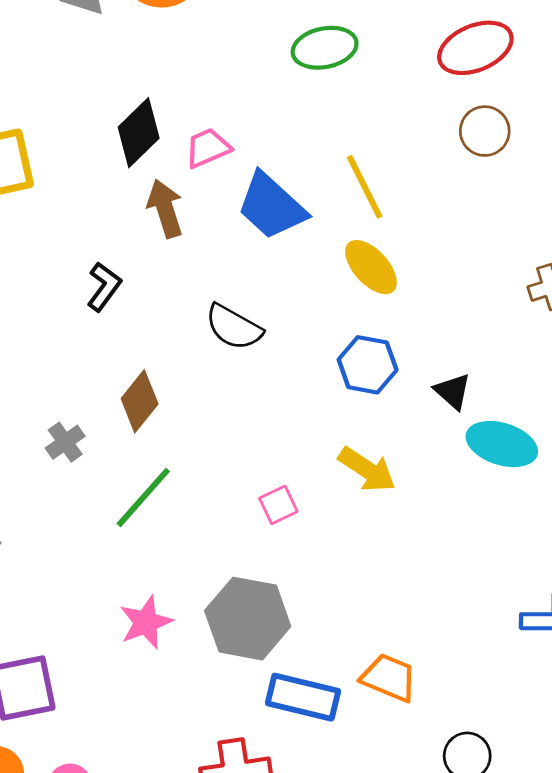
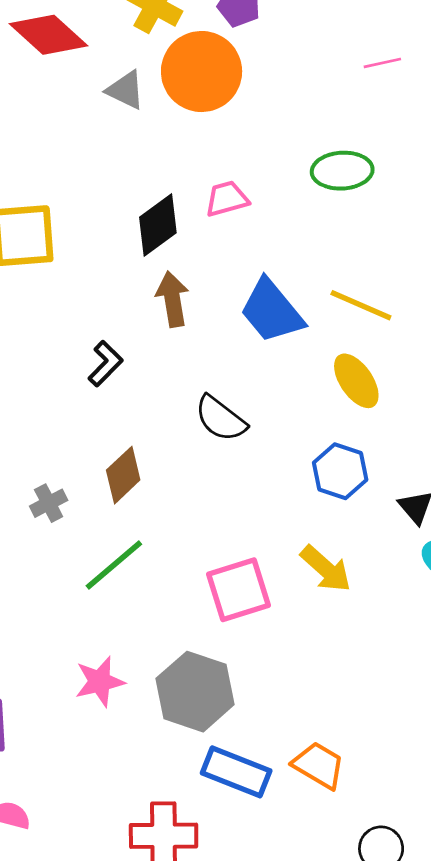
pink trapezoid: (208, 148) -> (227, 199), moved
yellow line: (365, 187) -> (361, 305), turned -48
pink square: (278, 505) -> (239, 590), size x1.8

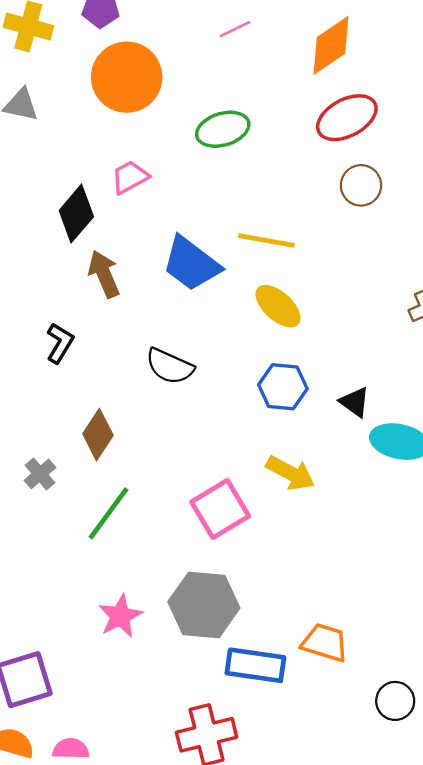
orange circle: (202, 72) -> (127, 77), moved

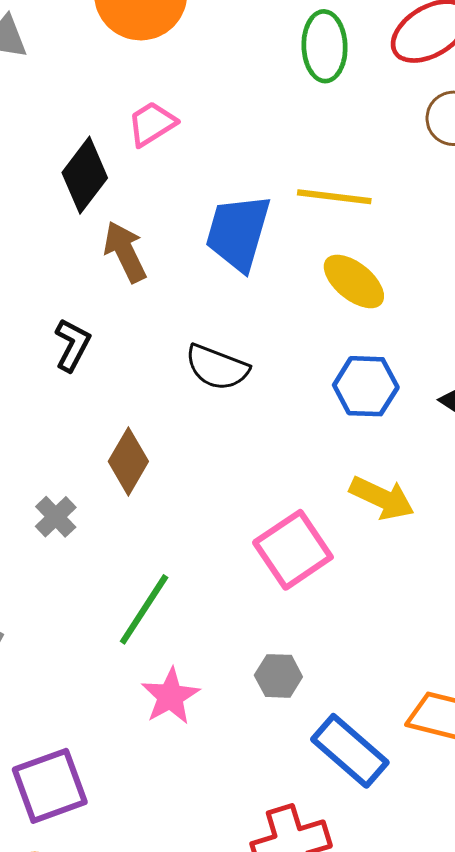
green ellipse: (223, 129) -> (325, 46), moved, turned -72
blue trapezoid: (191, 264) -> (238, 232), turned 72
green line: (108, 513) -> (144, 609), moved
gray hexagon: (204, 605) -> (278, 676), size x0.5
blue rectangle: (255, 665) -> (350, 751), turned 36

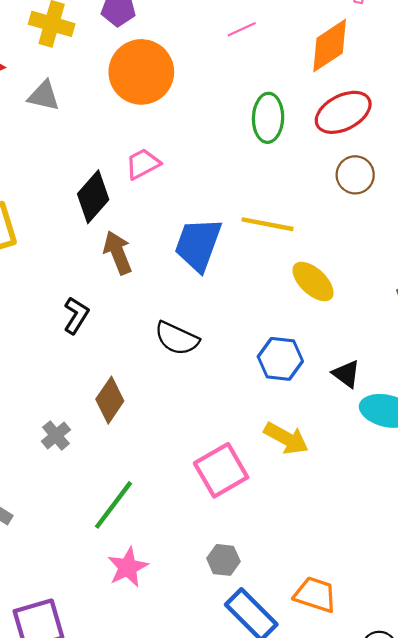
yellow ellipse: (354, 281) -> (313, 282), moved
gray hexagon: (278, 676) -> (223, 560), moved

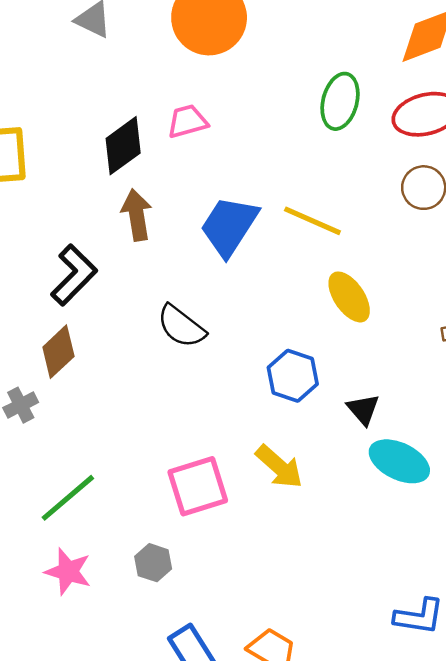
black L-shape: (76, 315) -> (74, 275), size x1.4
brown diamond: (110, 400) -> (58, 352), moved
gray hexagon: (223, 560) -> (153, 563), moved
pink star: (128, 567) -> (68, 572), turned 30

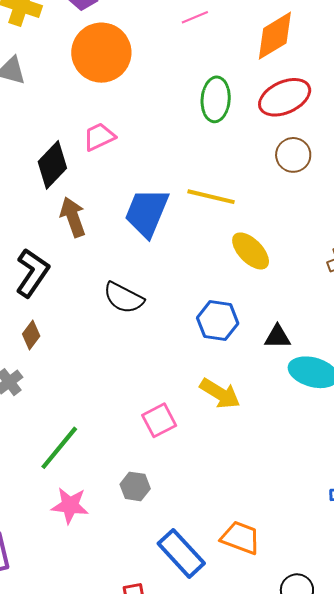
brown diamond: (58, 352) -> (31, 335), size x0.7
black triangle: (363, 409) -> (277, 337), turned -40
pink square: (198, 486) -> (159, 420), size x0.7

